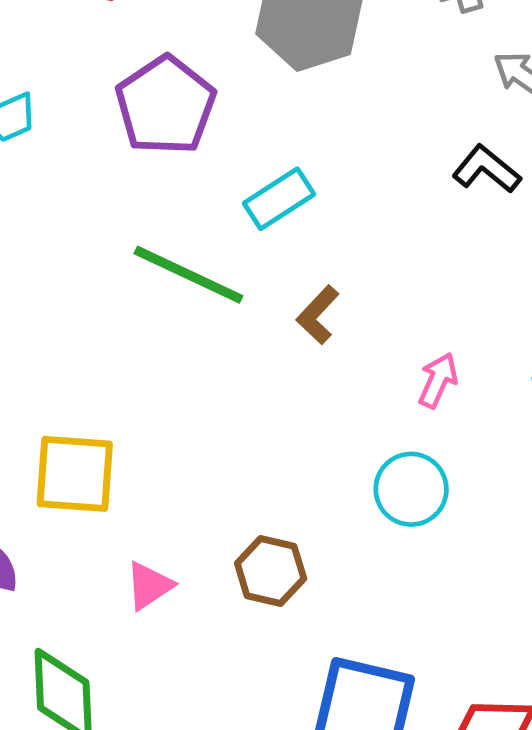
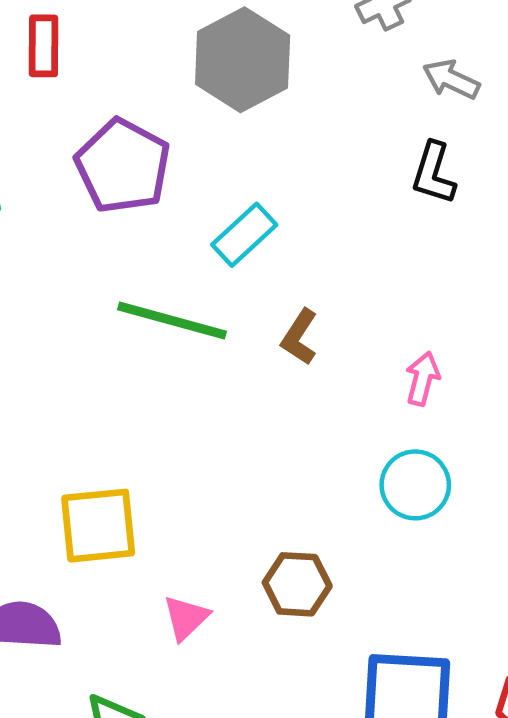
black L-shape: (486, 169) -> (434, 173), turned -102

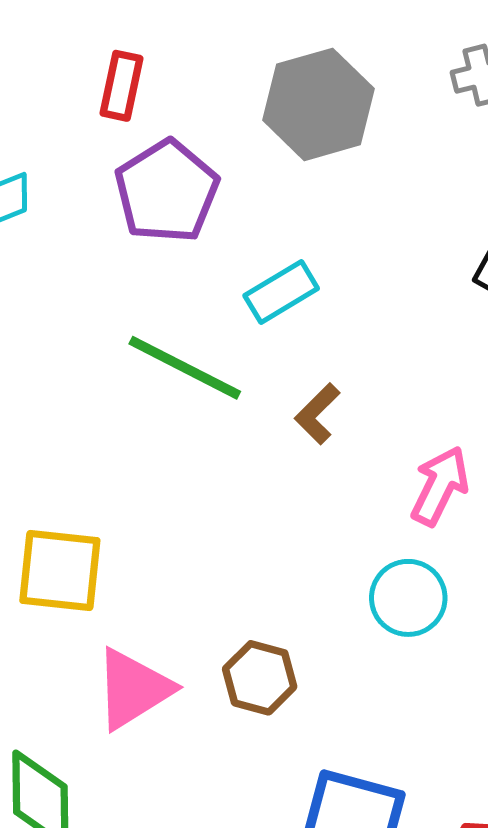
red rectangle: (44, 46) -> (122, 86), moved
pink arrow: (423, 379) -> (440, 486), size x1.4
pink triangle: (186, 618) -> (133, 689), size x1.6

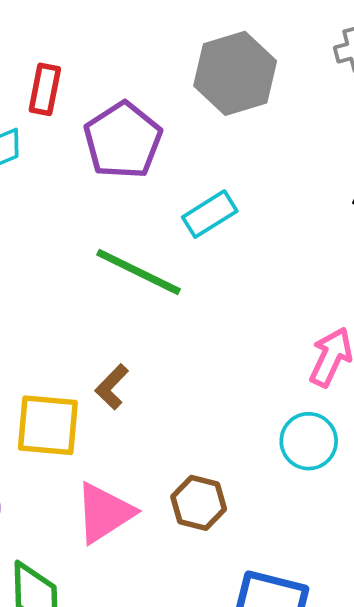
red rectangle: (122, 86) -> (45, 89), moved
brown L-shape: (317, 414) -> (112, 387), moved

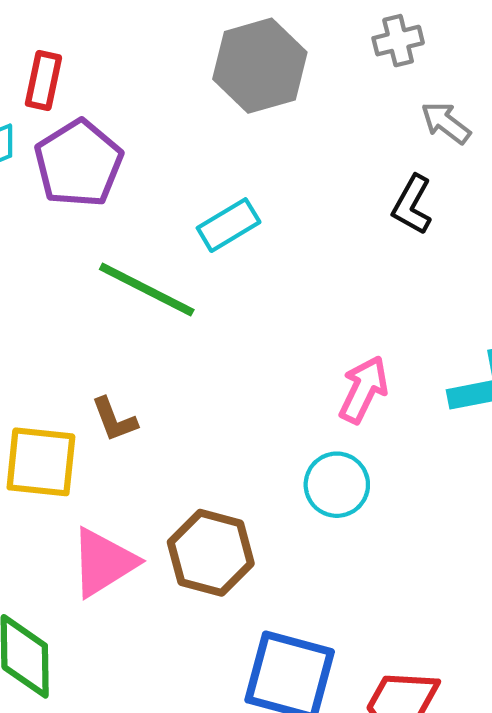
purple pentagon: (123, 140) -> (79, 163), moved
brown L-shape: (112, 387) -> (114, 420), turned -66
brown hexagon: (199, 503) -> (211, 553), size x1.4

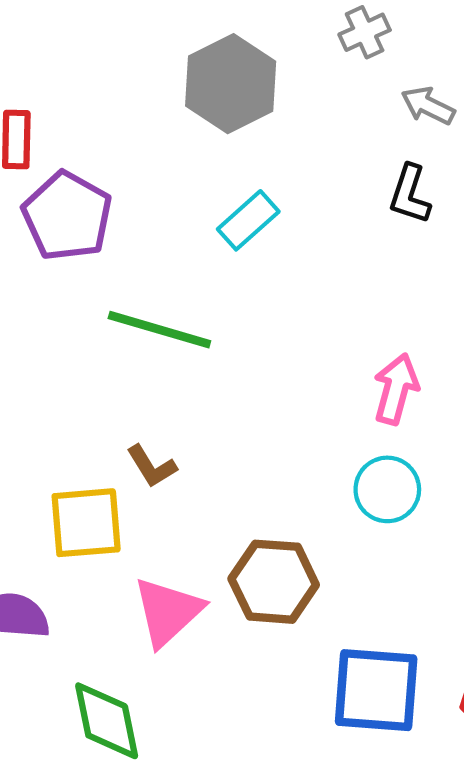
cyan rectangle: (229, 225) -> (248, 220), moved

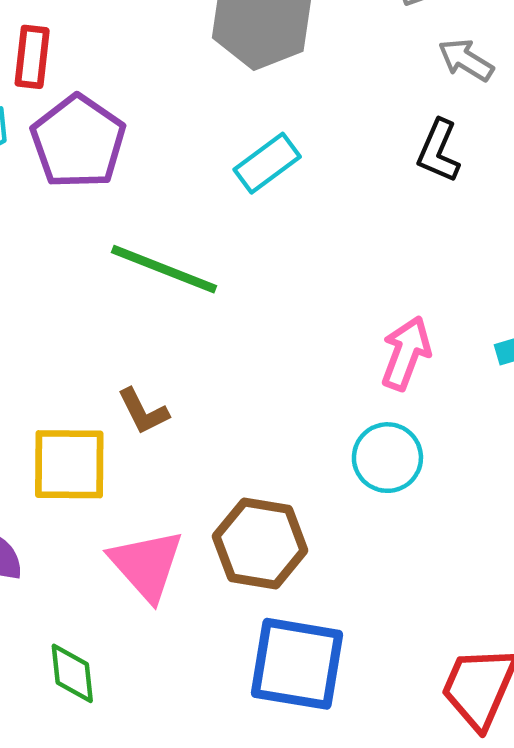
pink triangle: (168, 612) -> (146, 565), turned -34
blue square: (376, 690) -> (297, 664), moved
green diamond: (107, 721) -> (72, 673), size x0.7

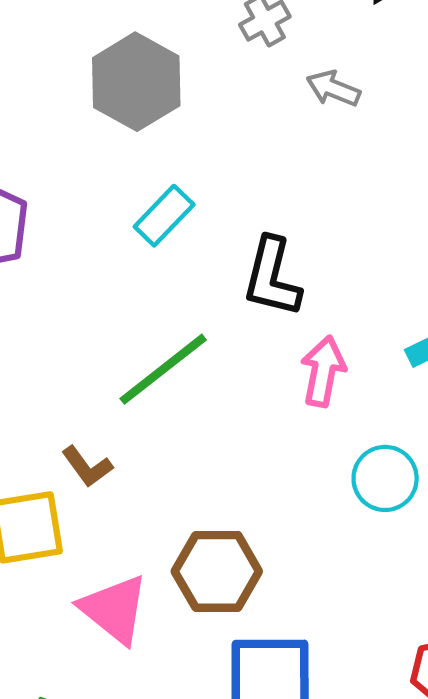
black L-shape: (439, 151) -> (272, 277), moved, size x1.4
green line: (164, 269) -> (163, 369), moved, turned -50
cyan circle: (387, 458) -> (385, 478), moved

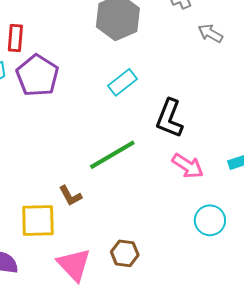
pink arrow: (323, 371) -> (188, 166), turned 104
brown hexagon: (217, 571) -> (125, 253), size x0.7

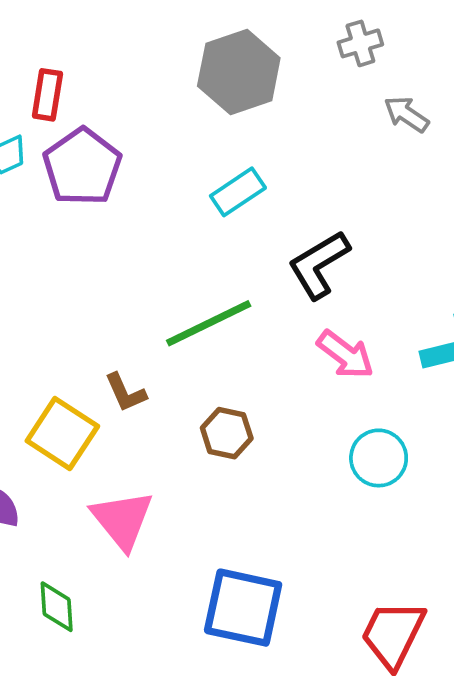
black L-shape: (169, 118) -> (319, 265), turned 33
yellow square: (38, 221) -> (62, 433), turned 30
brown hexagon: (125, 253) -> (227, 433), moved

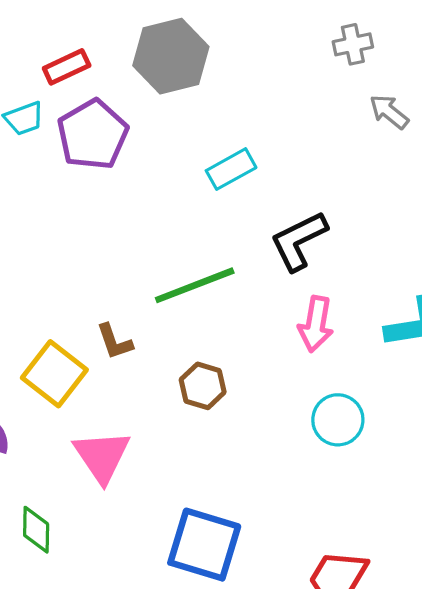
gray hexagon: (239, 72) -> (171, 56), moved
red rectangle: (47, 95) -> (67, 67), turned 51
pink arrow: (345, 355) -> (316, 324), turned 58

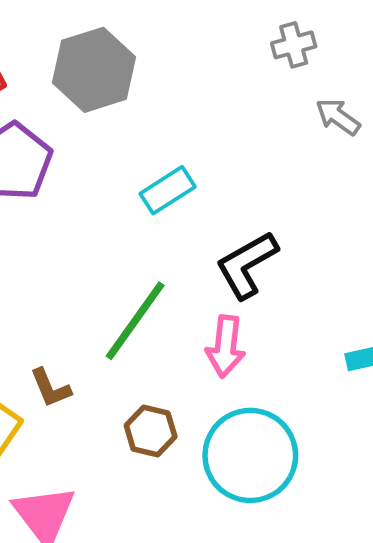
green line: (195, 285) -> (135, 321), turned -30
pink arrow: (316, 324) -> (226, 346), moved
cyan circle: (338, 420) -> (250, 455), moved, size x1.6

